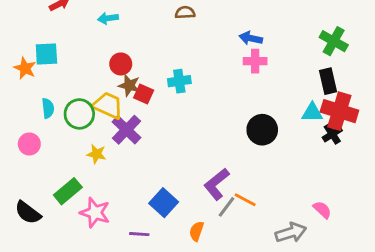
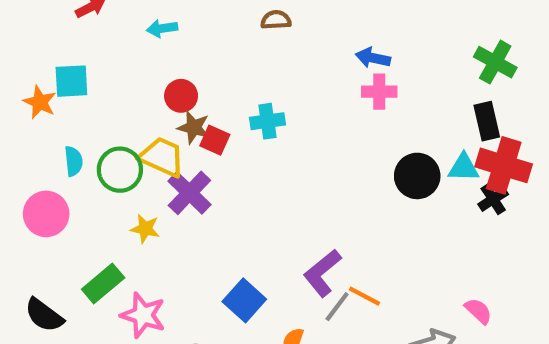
black circle: (262, 130) -> (417, 176), moved
pink circle: (29, 144) -> (46, 214), size x1.4

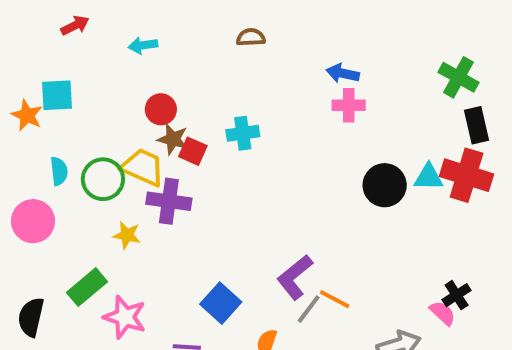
black rectangle: (487, 121) -> (477, 125), moved
purple cross: (189, 193) -> (169, 201), turned -36
black cross: (493, 199) -> (457, 295), moved
black semicircle: (44, 315) -> (31, 317), turned 66

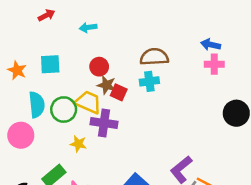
brown semicircle: (251, 37) -> (154, 57), moved, size x1.6
cyan square: (57, 95) -> (50, 64), moved
cyan semicircle: (59, 171) -> (37, 105), size x1.5

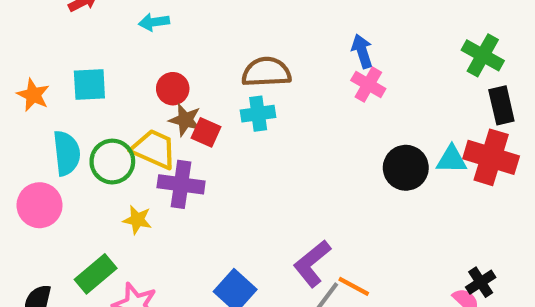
blue arrow: (211, 45) -> (362, 51), turned 60
pink cross: (214, 64) -> (368, 85), turned 30

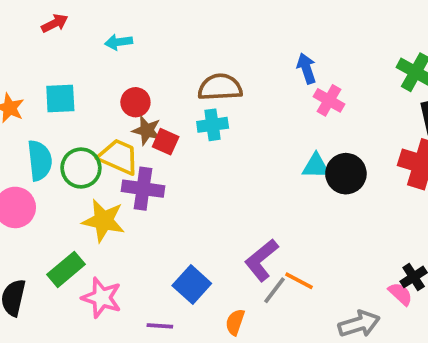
pink cross: (368, 85) -> (329, 100), moved
cyan triangle: (452, 159) -> (316, 166), moved
yellow star: (137, 220) -> (104, 221), size x1.6

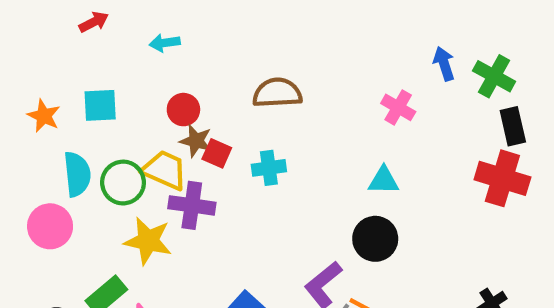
blue arrow: (306, 68) -> (444, 64), moved
cyan cross: (213, 125) -> (269, 168), moved
black circle: (346, 174) -> (375, 239), moved

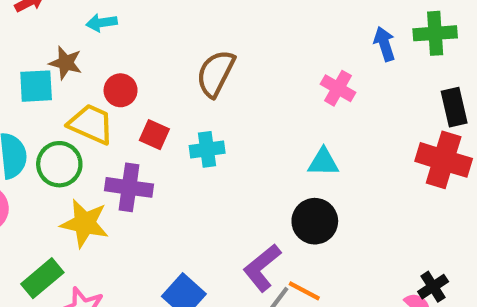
green cross: (494, 76) -> (435, 33), moved, turned -33
brown semicircle: (277, 93) -> (216, 73), turned -60
brown star: (196, 141) -> (66, 63), moved
yellow trapezoid: (165, 170) -> (91, 124), moved

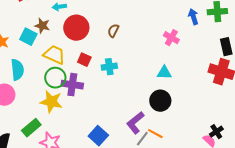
brown semicircle: (216, 73) -> (113, 31), size x0.6
cyan square: (36, 86) -> (28, 37), turned 30
red circle: (121, 90) -> (76, 28), moved, size x1.6
green circle: (59, 164) -> (55, 78), moved

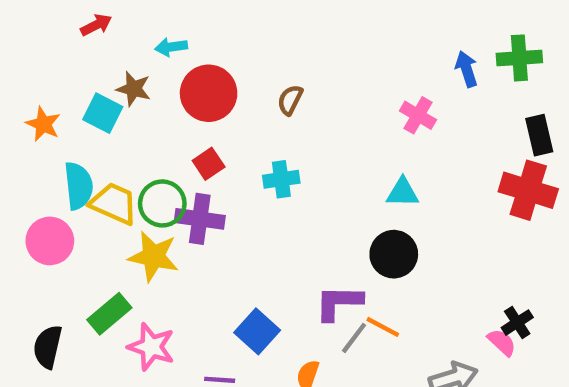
yellow trapezoid: (54, 55) -> (114, 203), moved
red square: (84, 60) -> (209, 164), moved, turned 32
purple L-shape: (135, 123) -> (339, 303), turned 40

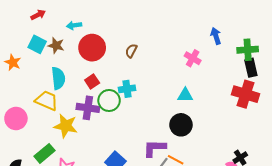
green cross: (519, 58) -> (248, 50), moved
cyan square: (103, 113) -> (37, 44), moved
cyan semicircle: (79, 186) -> (58, 78), moved
green circle: (162, 203) -> (109, 100), moved

